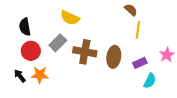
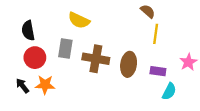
gray rectangle: (58, 43) -> (65, 49), turned -36
purple rectangle: (140, 63) -> (158, 71), turned 32

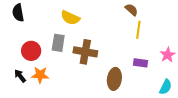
black semicircle: (28, 30) -> (18, 13), moved
brown ellipse: (129, 64) -> (114, 79), moved
cyan semicircle: (169, 91) -> (166, 87), moved

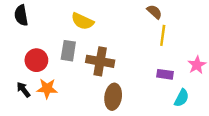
brown ellipse: (114, 79) -> (113, 97), moved
cyan semicircle: (166, 87) -> (182, 98), moved

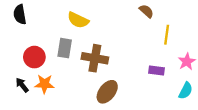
yellow line: (163, 35) -> (167, 35), moved
brown ellipse: (113, 97) -> (107, 92), turned 30
cyan semicircle: (182, 98) -> (186, 91), moved

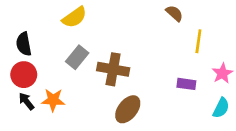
black semicircle: (20, 14) -> (24, 44), moved
yellow semicircle: (78, 20) -> (74, 17), moved, turned -60
gray rectangle: (65, 48) -> (77, 57), turned 30
red circle: (34, 57) -> (24, 75), moved

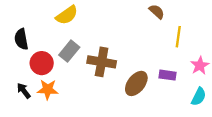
red circle: (24, 75) -> (42, 63), moved
brown ellipse: (128, 109) -> (136, 83), moved

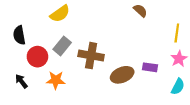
yellow line: (178, 37) -> (177, 33), moved
brown ellipse: (136, 83) -> (122, 75), turned 30
orange star: (48, 89) -> (56, 80), moved

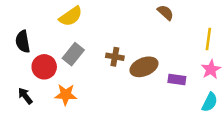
brown cross: (91, 56) -> (115, 57), moved, size x0.6
brown ellipse: (122, 75) -> (144, 67), moved

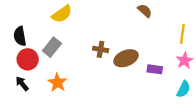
gray rectangle: (73, 54) -> (52, 47), moved
red circle: (44, 67) -> (28, 59), moved
orange star: (66, 95) -> (57, 83), turned 30

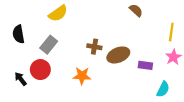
red circle: (28, 59) -> (40, 70), moved
orange star: (57, 83) -> (82, 76), moved, turned -30
cyan semicircle: (183, 89) -> (163, 89), moved

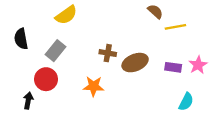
yellow line: (171, 32) -> (175, 27), moved, turned 72
purple rectangle: (145, 65) -> (173, 67), moved
black arrow: (21, 79) -> (28, 101), moved, turned 48

